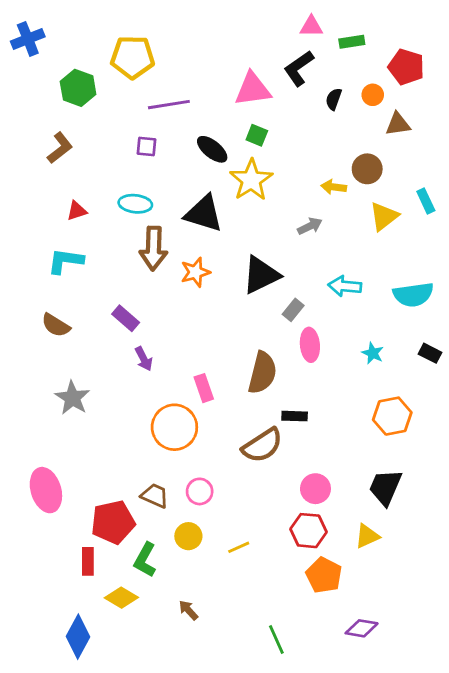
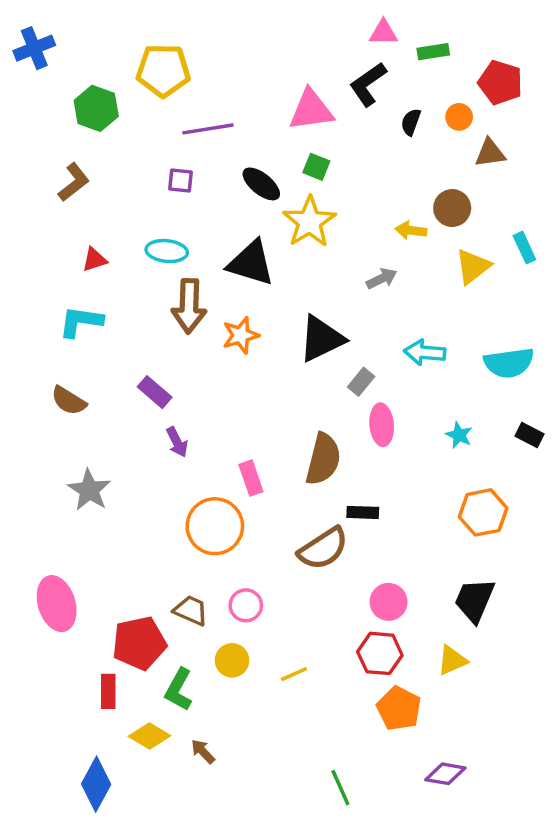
brown arrow: (188, 610) -> (203, 751), moved

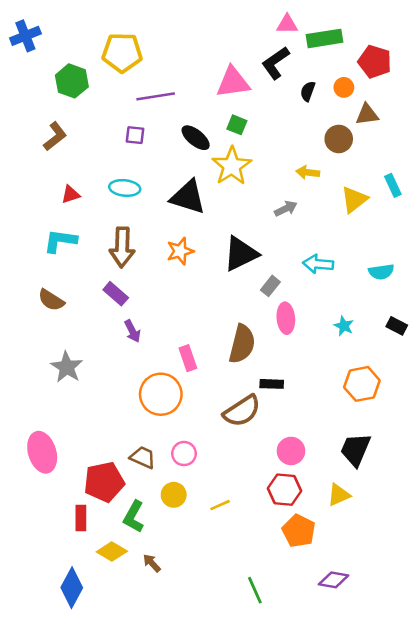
green rectangle: (433, 52) -> (325, 38), size x1.5
brown circle: (452, 208) -> (339, 139), moved
brown arrow: (189, 306) -> (122, 247), moved
cyan semicircle: (509, 363) -> (381, 272), size x0.7

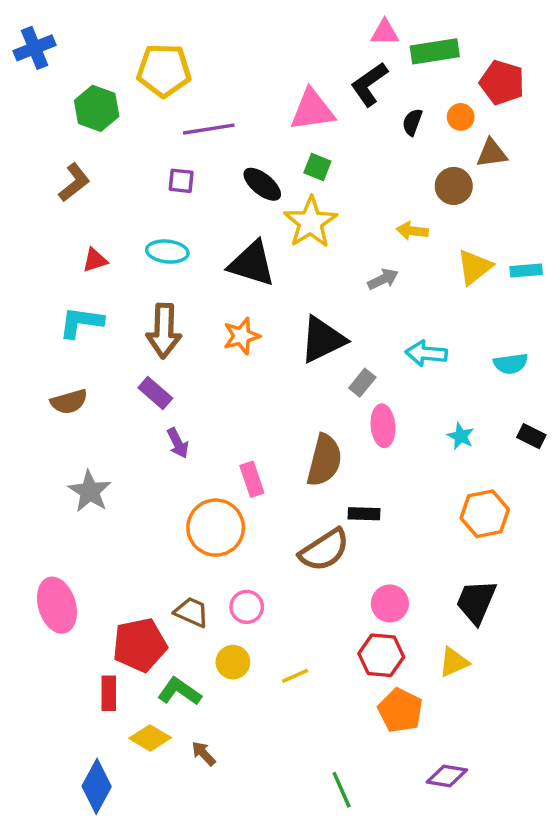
cyan rectangle: (393, 185) -> (526, 270), moved, turned -70
brown semicircle: (51, 300) -> (69, 402), turned -48
green L-shape: (134, 517) -> (179, 691), turned 96

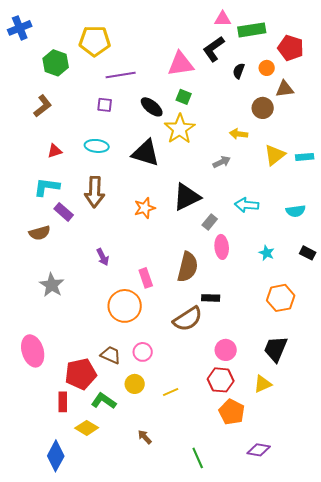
orange star: (242, 336) -> (145, 208), moved
purple rectangle: (155, 393) -> (64, 212), moved
brown arrow: (204, 754) -> (145, 437), moved

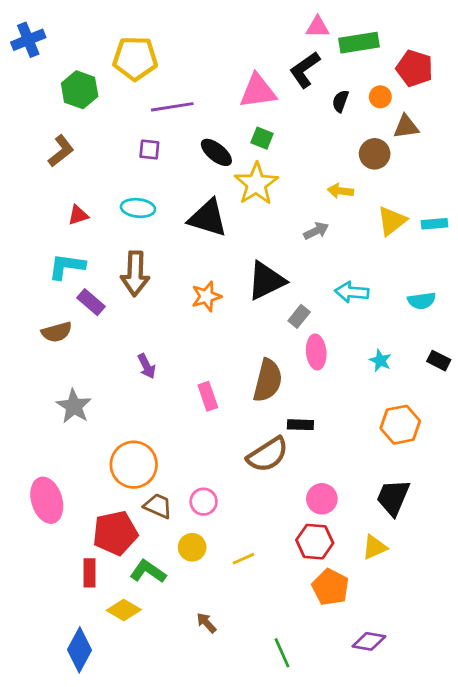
orange circle: (125, 306) -> (134, 465), moved

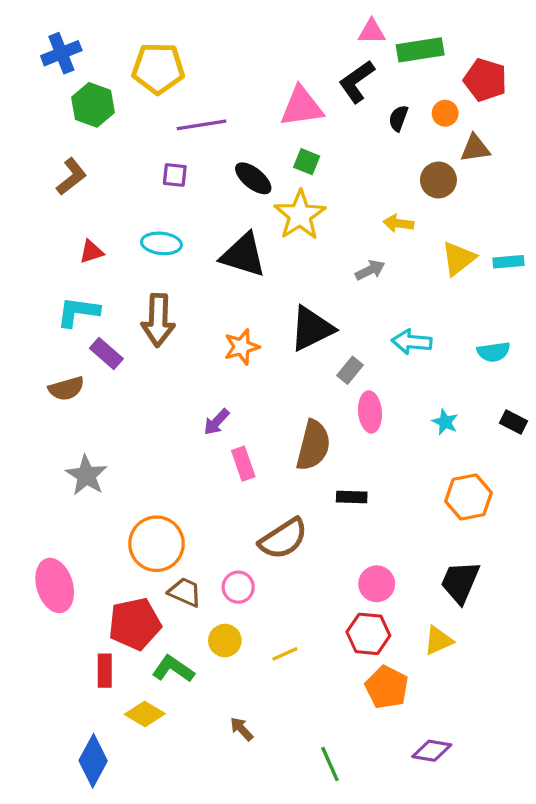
blue cross: (28, 40) -> (61, 53), moved
purple arrow: (147, 366) -> (217, 422), moved, turned 70
brown semicircle: (268, 455) -> (283, 539), moved

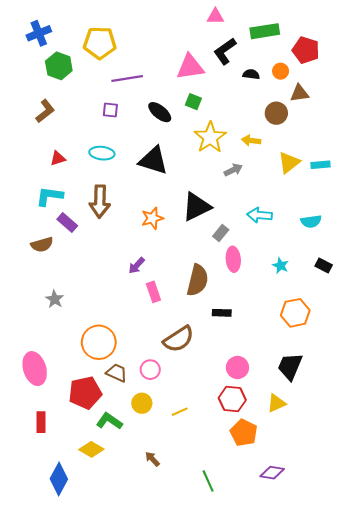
pink triangle: (372, 31) -> (215, 16), moved
black semicircle: (398, 118) -> (251, 74), turned 77
yellow star: (300, 215) -> (210, 137), moved
gray star: (86, 475) -> (55, 299), size x0.7
red rectangle: (105, 671) -> (41, 422), moved

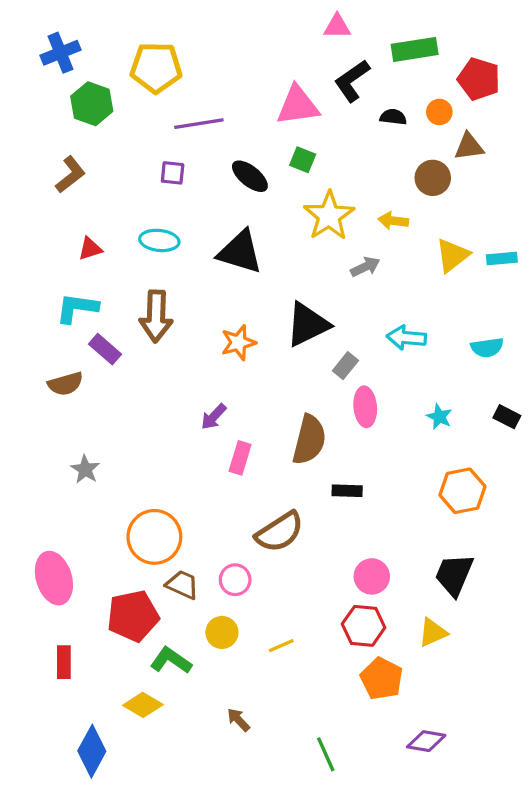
pink rectangle: (153, 292) -> (240, 458), turned 36

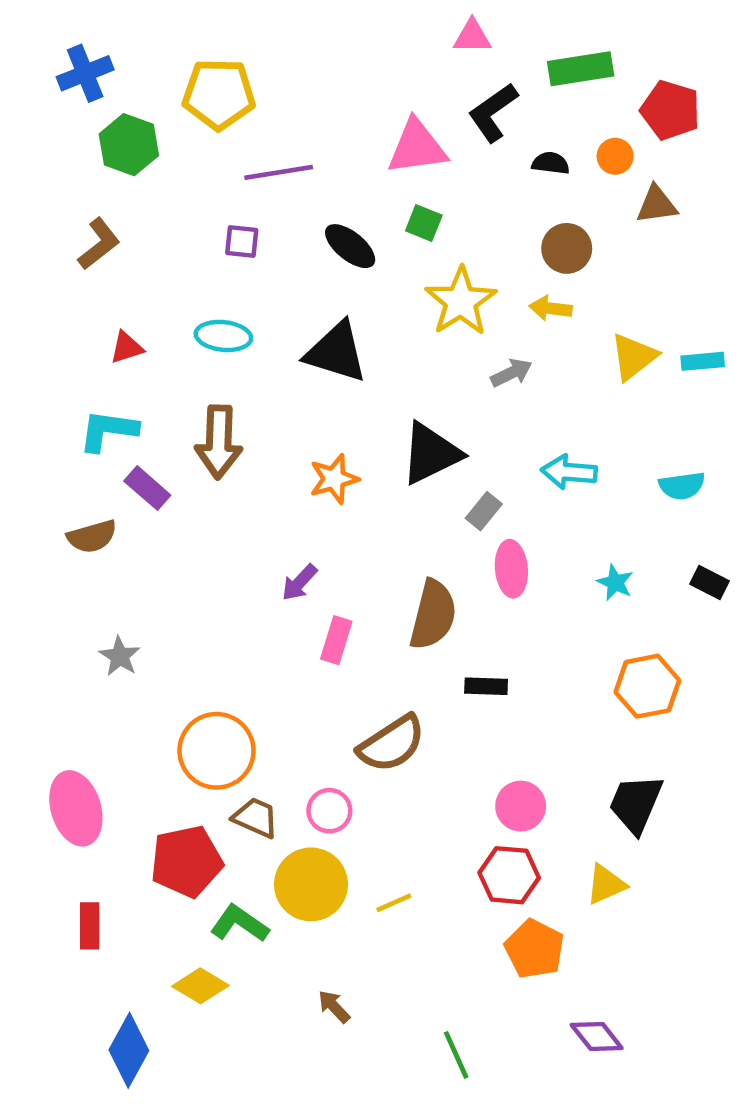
brown circle: (433, 178) -> (567, 248), moved
yellow circle: (222, 632) -> (311, 884), size x1.6
purple diamond: (426, 741) -> (597, 1036), turned 42

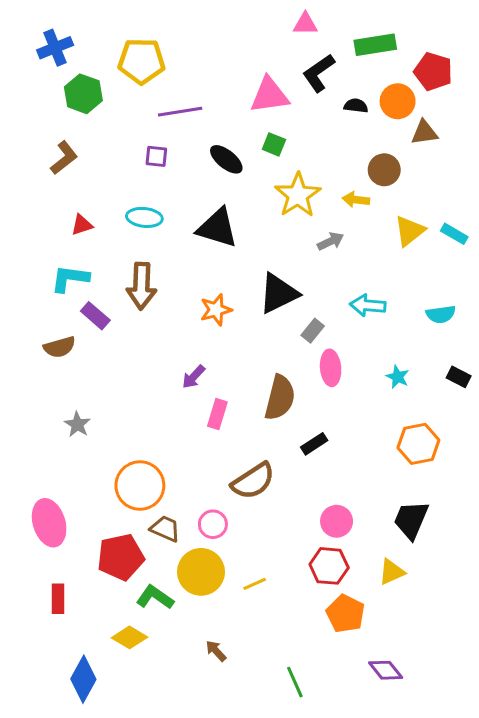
orange circle: (615, 156) -> (398, 101), size x1.5
brown circle: (567, 248) -> (384, 170), moved
cyan rectangle: (703, 361) -> (454, 234), turned 35
black rectangle: (486, 686) -> (314, 444), turned -35

